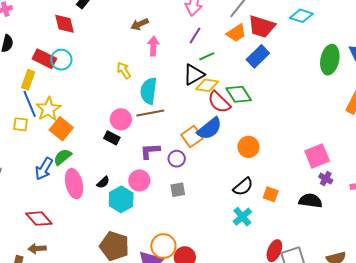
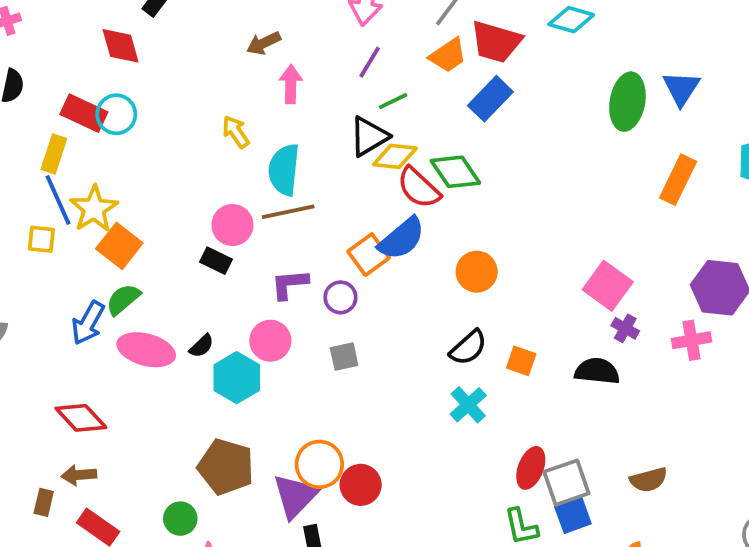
pink square: (317, 156) -> (608, 286), turned -30
pink ellipse: (74, 184) -> (146, 350), turned -60

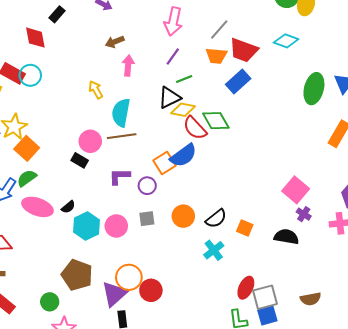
orange trapezoid: (448, 55) -> (216, 56), turned 35
orange circle: (477, 272) -> (183, 216), moved
pink circle: (270, 341) -> (116, 226), moved

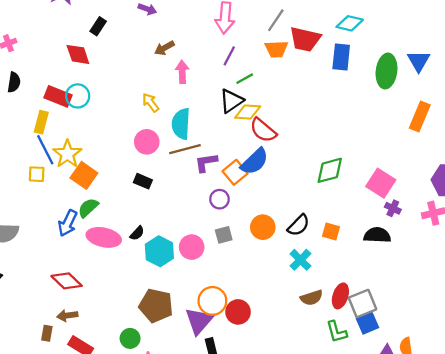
blue rectangle: (238, 82) -> (341, 57), moved, turned -35
green diamond: (216, 121) -> (330, 170), moved, turned -68
pink circle: (90, 141) -> (147, 142), moved
purple L-shape: (119, 176) -> (206, 163), moved
brown semicircle: (311, 299) -> (312, 298), moved

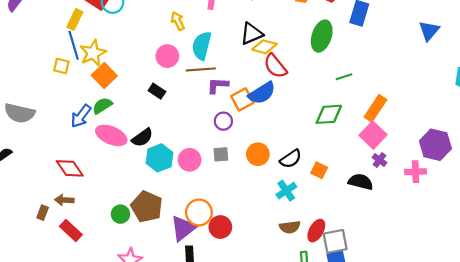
green ellipse: (386, 71) -> (322, 36), moved
green line: (245, 79) -> (344, 77), moved
orange rectangle: (420, 117) -> (375, 108), moved
black semicircle: (137, 233) -> (142, 138), size x1.5
green circle: (130, 338) -> (120, 214), moved

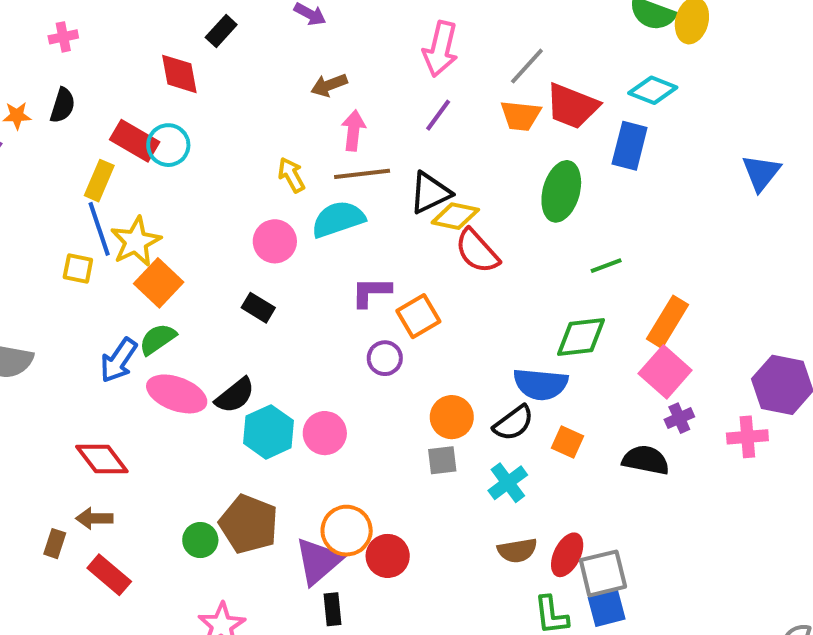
cyan semicircle: (202, 46) -> (338, 219), turned 60
brown line: (201, 69) -> (362, 174), moved
blue semicircle: (262, 93) -> (541, 384), moved, turned 40
gray square: (221, 154) -> (442, 460), moved
purple cross: (380, 160) -> (679, 418), turned 32

